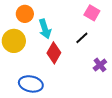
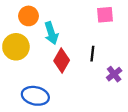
pink square: (92, 13) -> (105, 15), turned -35
black line: (82, 38) -> (92, 54), moved, turned -40

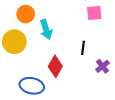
red diamond: (62, 60) -> (55, 66), moved

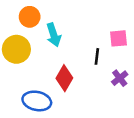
pink square: (94, 13) -> (119, 38), moved

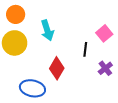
orange circle: (30, 17) -> (16, 14), moved
pink square: (119, 38) -> (104, 33), turned -35

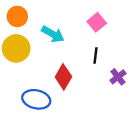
cyan arrow: (47, 30) -> (53, 34), turned -42
pink square: (104, 33) -> (97, 22), moved

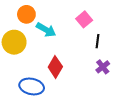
orange circle: (17, 16) -> (26, 14), moved
black line: (95, 56) -> (98, 41), moved

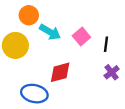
pink square: (84, 19) -> (81, 36), moved
red diamond: (55, 67) -> (60, 72), turned 45

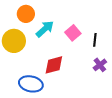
cyan arrow: (50, 32) -> (45, 29), turned -72

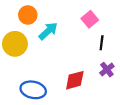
pink square: (73, 33) -> (90, 19), moved
red diamond: (54, 65) -> (75, 80), moved

